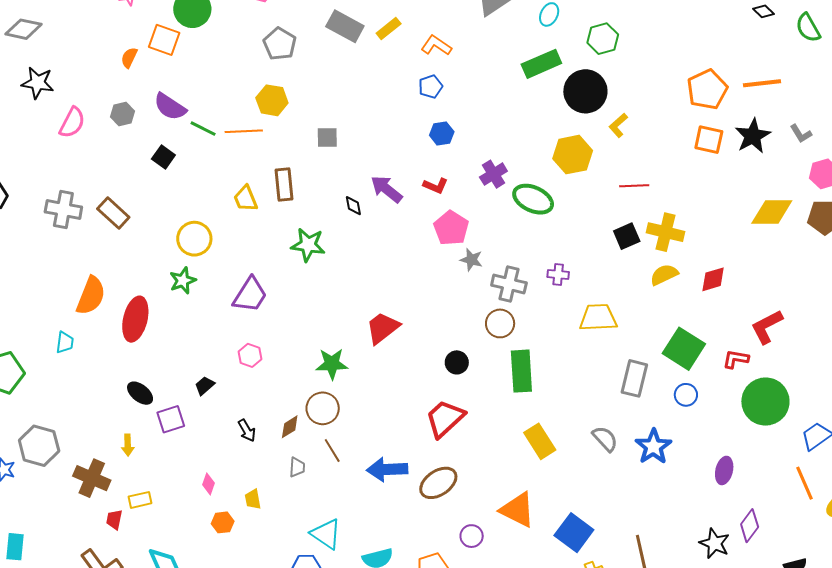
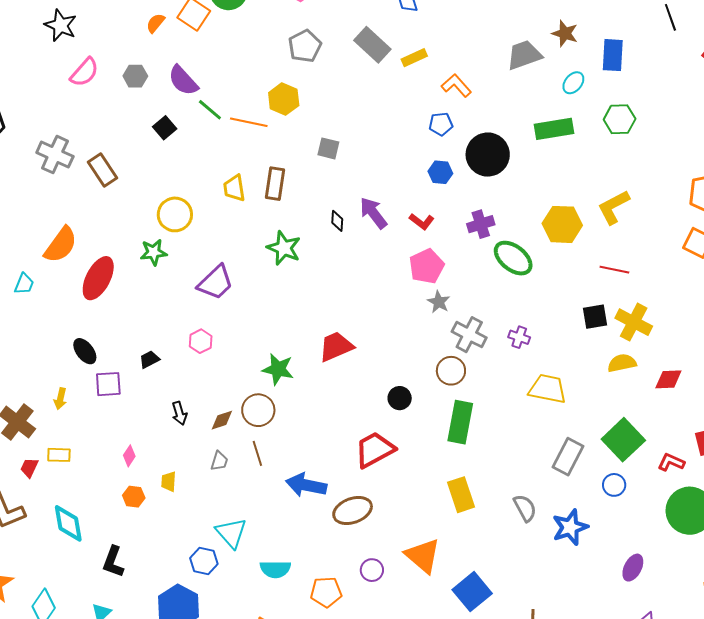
black circle: (585, 91) -> (488, 155), moved
yellow L-shape: (618, 125) -> (614, 207), size x1.5

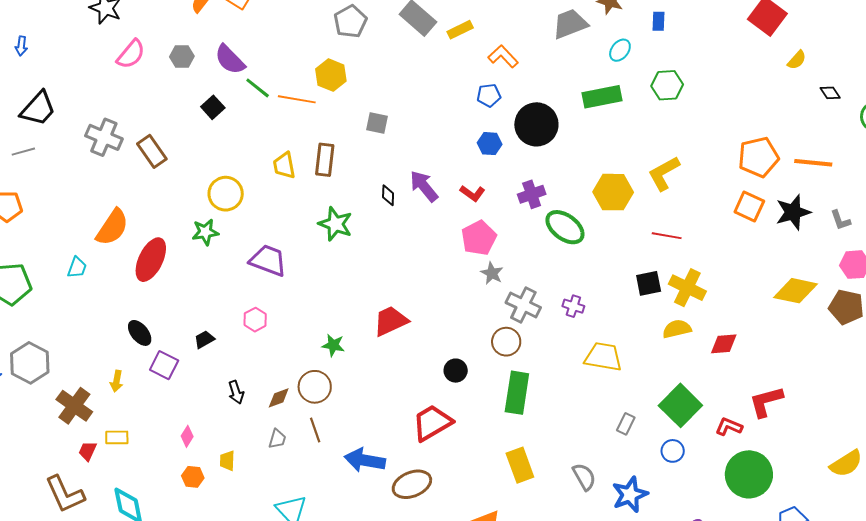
blue rectangle: (613, 55) -> (659, 21), size x0.6
purple trapezoid: (215, 283) -> (268, 260), turned -114
green star: (278, 369) -> (333, 345), size x0.7
purple square: (108, 384) -> (164, 365), turned 32
gray rectangle: (568, 457) -> (626, 424), size x0.6

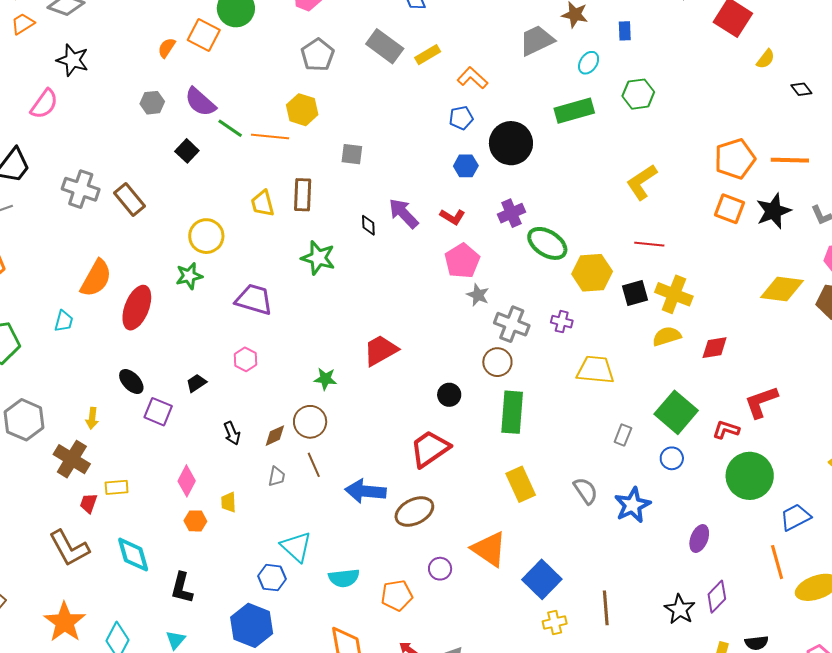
pink semicircle: (131, 54) -> (44, 104), moved
yellow hexagon: (613, 192) -> (592, 273), moved
yellow arrow: (117, 381) -> (92, 418), moved
pink diamond: (187, 436) -> (187, 481), size x1.4

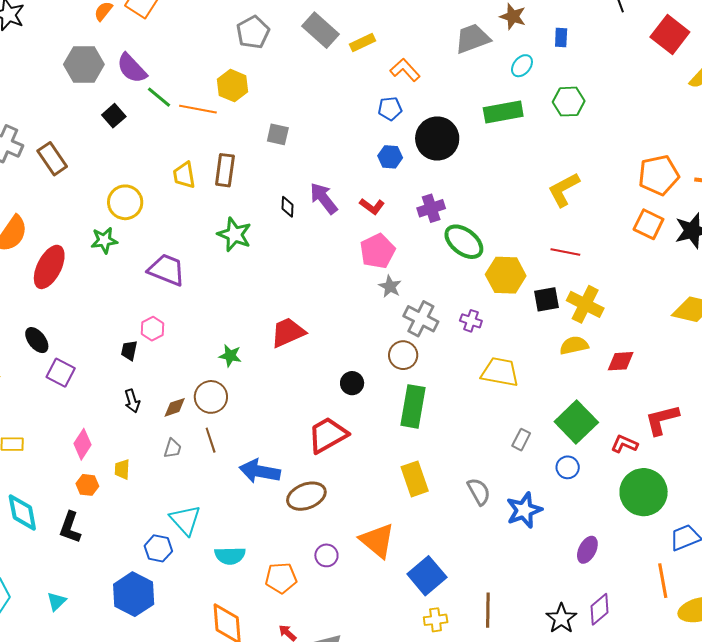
gray hexagon: (152, 103) -> (84, 64), size x1.6
black trapezoid: (196, 383) -> (129, 350), moved, turned -50
black L-shape: (182, 588) -> (70, 527), moved

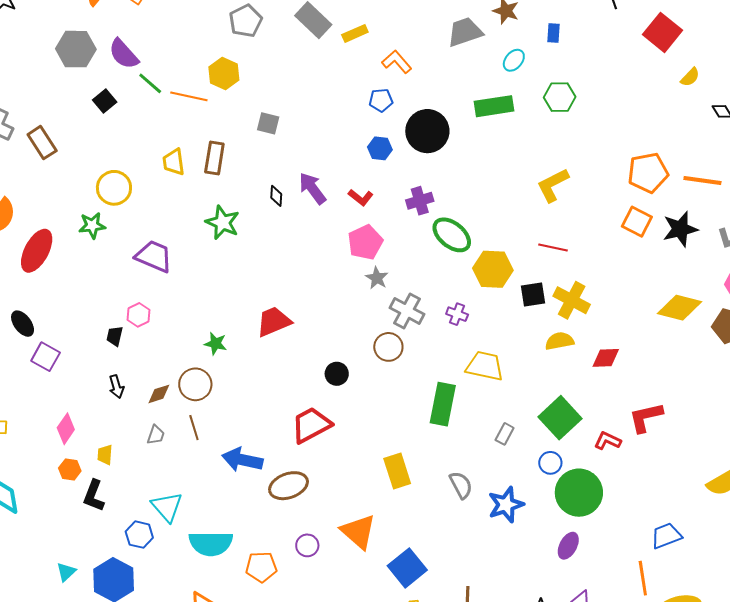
green rectangle: (413, 406) -> (443, 404), moved
green circle: (644, 492) -> (579, 493), moved
black L-shape: (70, 527) -> (94, 496), moved
cyan semicircle: (230, 556) -> (211, 543), size x1.4
cyan triangle: (56, 601) -> (66, 572), moved

